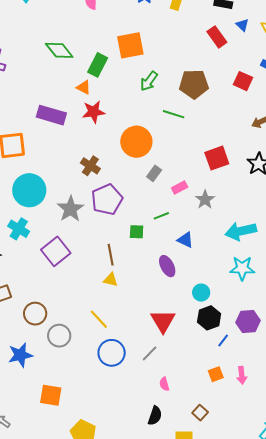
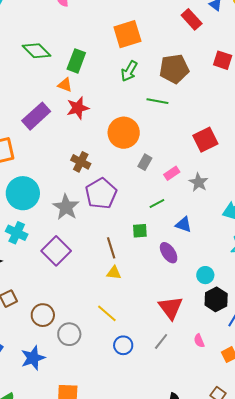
orange square: (130, 45) -> (127, 34), moved
purple rectangle: (51, 115) -> (36, 116), turned -52
green square: (137, 232) -> (140, 231), moved
blue circle: (112, 353) -> (123, 345), size x0.7
pink semicircle: (164, 384) -> (199, 341), moved

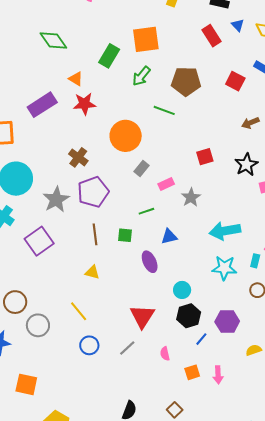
green rectangle: (76, 61) -> (109, 56), moved
red square: (205, 140) -> (205, 157), size x0.7
blue triangle: (184, 225) -> (169, 236), turned -42
brown line: (111, 248) -> (95, 234), moved

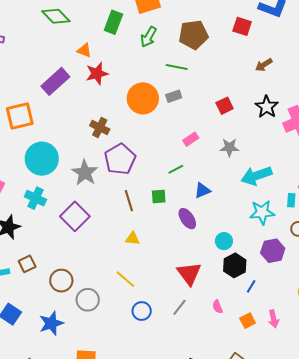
gray rectangle: (141, 169) -> (174, 96), moved, turned 42
gray star: (191, 197) -> (229, 147), moved, turned -30
purple hexagon: (227, 321) -> (273, 251), moved

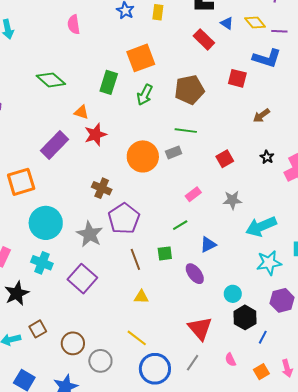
green line: (177, 67) -> (186, 131), moved
black star: (267, 107) -> (267, 157), size x0.6
blue circle: (142, 311) -> (155, 369), size x1.6

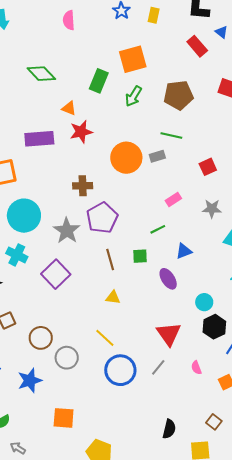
purple rectangle: (55, 145) -> (39, 139), turned 36
brown cross: (102, 188) -> (83, 186), turned -30

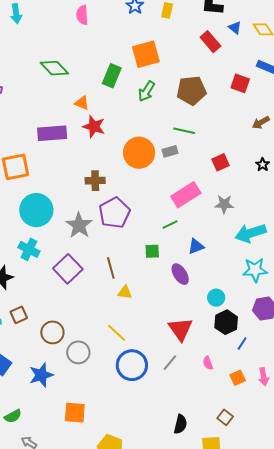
red star: (81, 132) -> (94, 127), turned 30
pink rectangle: (173, 199) -> (186, 195), size x1.8
brown line: (110, 260) -> (111, 268), moved

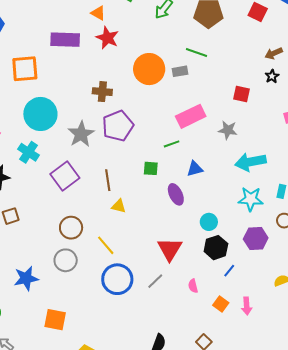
red square: (220, 162) -> (242, 94), moved, turned 30
black star: (263, 165) -> (272, 76), moved
brown circle: (52, 332) -> (71, 228), moved
orange square: (238, 378) -> (221, 304), turned -35

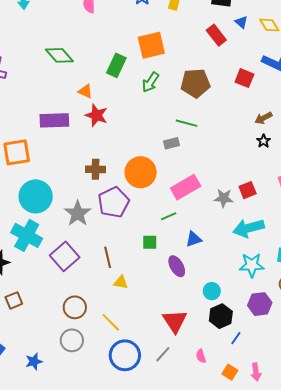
orange circle: (149, 69) -> (141, 172), moved
red square: (242, 94) -> (248, 190), moved, turned -30
cyan cross: (29, 152) -> (27, 235), size x1.4
blue star: (26, 278) -> (34, 361), size x0.7

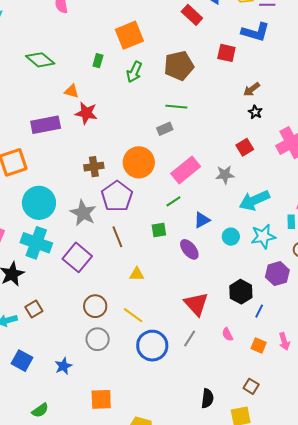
green rectangle: (116, 65) -> (98, 61), size x0.6
red square: (248, 190) -> (245, 147), moved
brown line: (108, 257) -> (117, 237), moved
cyan circle: (212, 291) -> (231, 237), moved

